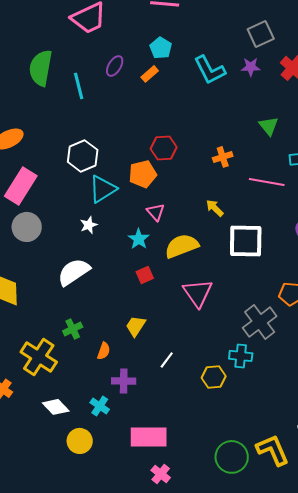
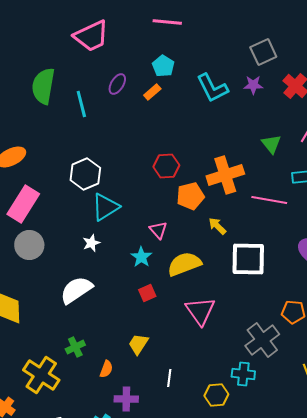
orange cross: (223, 157) -> (225, 175), size x1.8
orange pentagon: (143, 174) -> (190, 196), moved
white line: (167, 360) -> (169, 378), turned -30

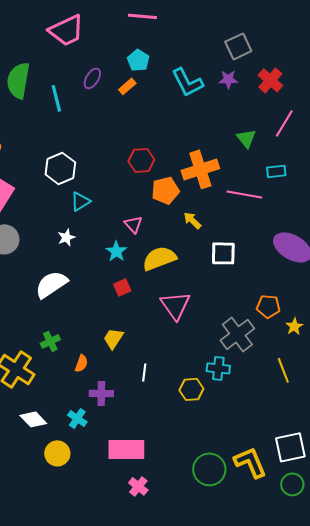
cyan triangle: (105, 207) -> (80, 201), size x0.7
white square: (248, 259) -> (223, 253), size x0.7

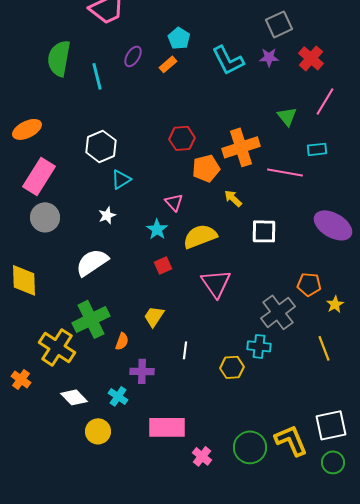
green cross: (50, 341) -> (91, 319), size x1.8
pink cross: (138, 486) -> (202, 456), moved

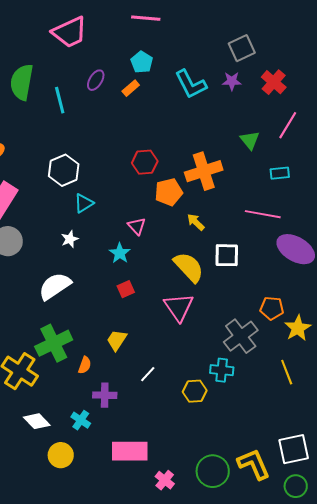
pink line: (285, 172) -> (263, 214), moved
yellow semicircle: (200, 236) -> (189, 267), moved, turned 68
yellow star: (335, 304) -> (298, 328), size x1.5
white line: (185, 350) -> (148, 374), turned 36

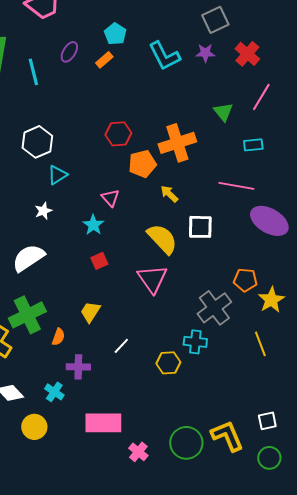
white square: (294, 449) -> (267, 421), size x0.6

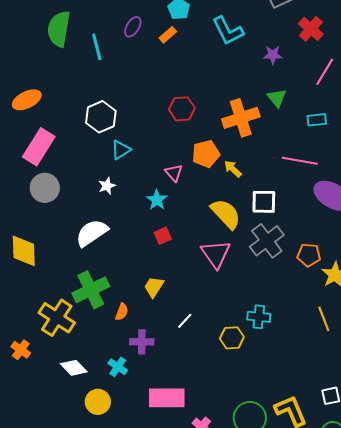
purple star: (205, 53) -> (273, 55), moved
green triangle: (223, 112) -> (277, 98), moved
orange pentagon: (142, 164) -> (206, 154), moved
gray cross: (214, 308) -> (267, 241), moved

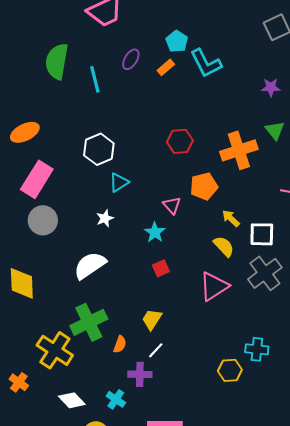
cyan L-shape: (228, 31) -> (206, 63), moved
yellow arrow: (233, 169) -> (231, 218), moved
yellow semicircle: (226, 214) -> (224, 246), size x0.7
pink triangle: (216, 254) -> (214, 286), turned 32
white line: (185, 321) -> (156, 350), moved

